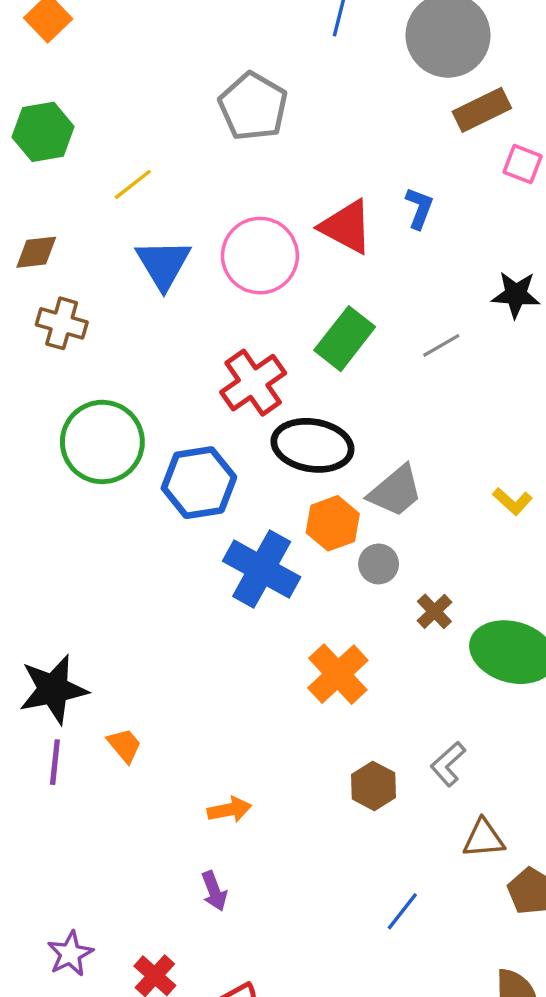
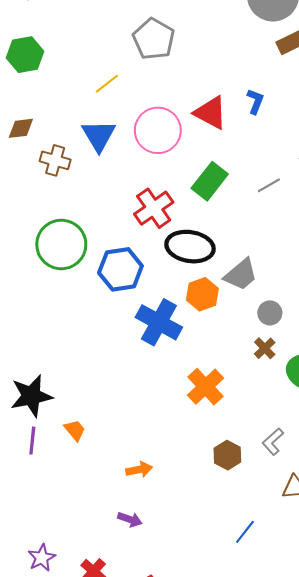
yellow line: (133, 184) -> (107, 84), moved
brown cross: (62, 323) -> (55, 160), moved
gray circle: (379, 564) -> (270, 313), moved
purple arrow: (214, 891) -> (130, 519), turned -50

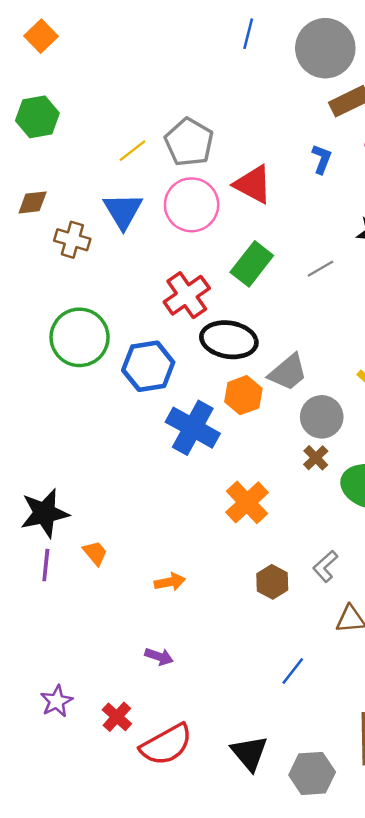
gray pentagon: (154, 39) -> (189, 142), moved
blue L-shape: (255, 101) -> (322, 159), moved
gray circle: (270, 313) -> (322, 417), size x1.5
orange arrow: (139, 470) -> (170, 582), moved

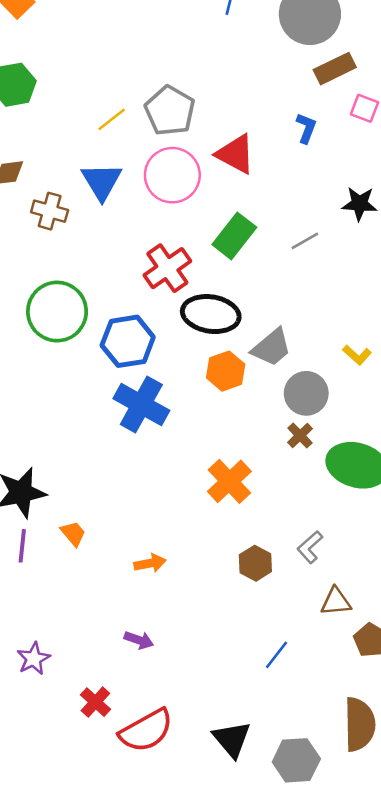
blue cross: (193, 428) -> (141, 405), moved
purple star: (57, 701) -> (33, 659), moved

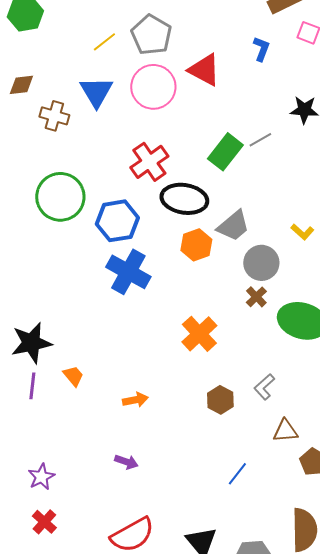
green rectangle: (234, 236) -> (225, 152), moved
red cross: (95, 702) -> (44, 522), moved

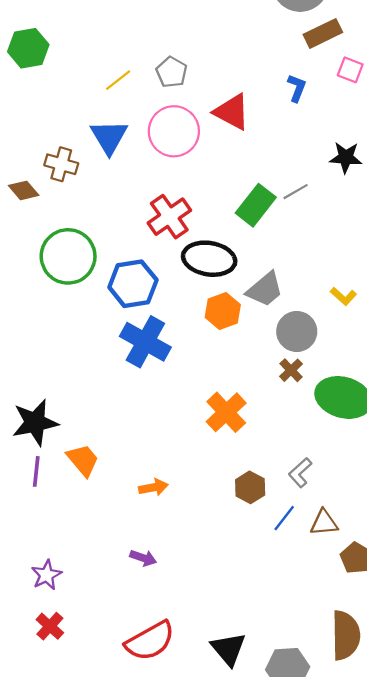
gray pentagon: (151, 35) -> (172, 72), size x0.7
brown diamond: (21, 85) -> (24, 190), moved, turned 56
orange trapezoid: (73, 376) -> (83, 460), size x1.4
blue line: (237, 474) -> (284, 518), moved

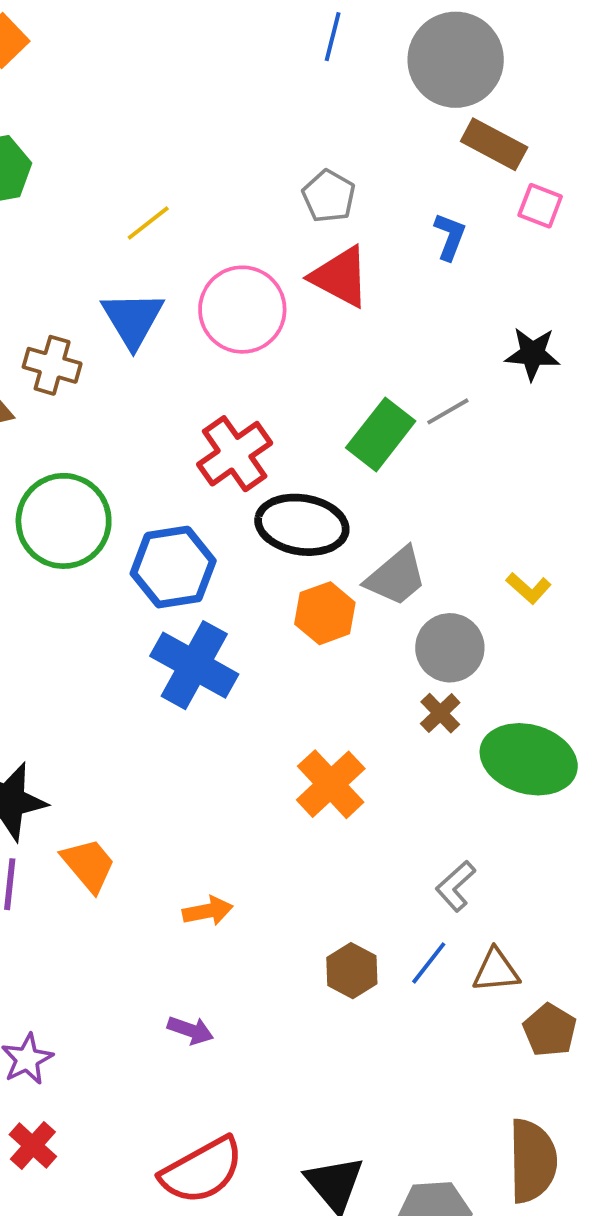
brown rectangle: (323, 33) -> (494, 144), turned 54
gray pentagon: (172, 72) -> (329, 196), moved
brown hexagon: (250, 487) -> (352, 971), moved

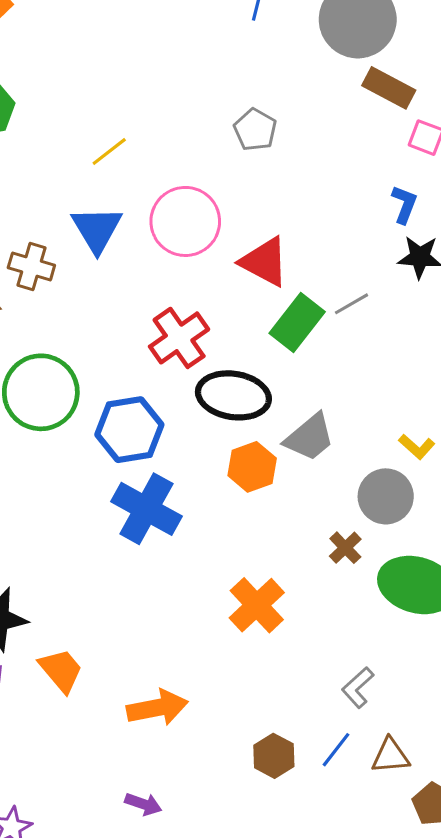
blue L-shape: (450, 237) -> (404, 204), moved
red triangle: (340, 277) -> (265, 262), moved
gray circle: (450, 648) -> (386, 496), moved
orange arrow: (208, 911) -> (157, 708), size x1.5

